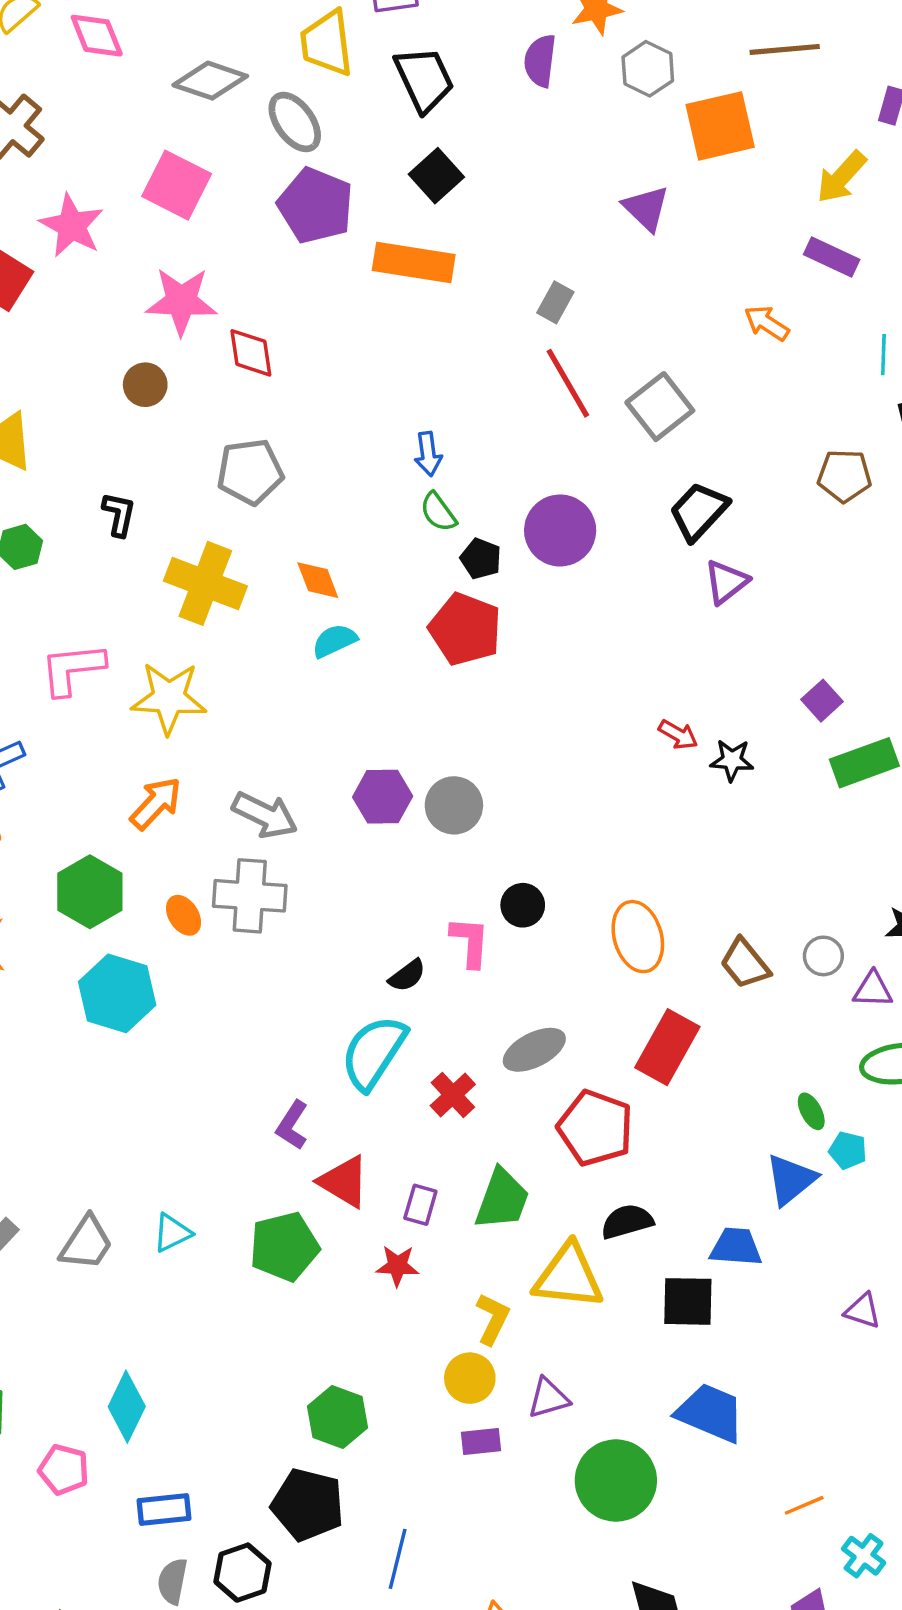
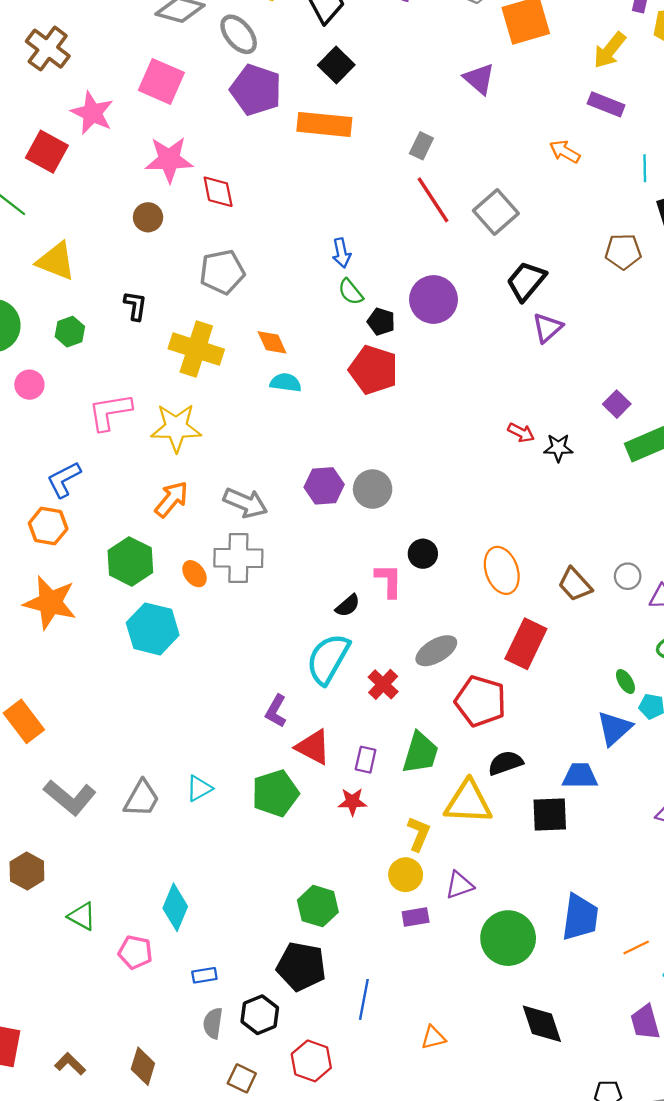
cyan semicircle: (334, 641) -> (286, 383), turned 36
blue trapezoid: (710, 1413) -> (580, 917), moved, turned 78
blue rectangle: (164, 1510) -> (204, 975), size x0.7

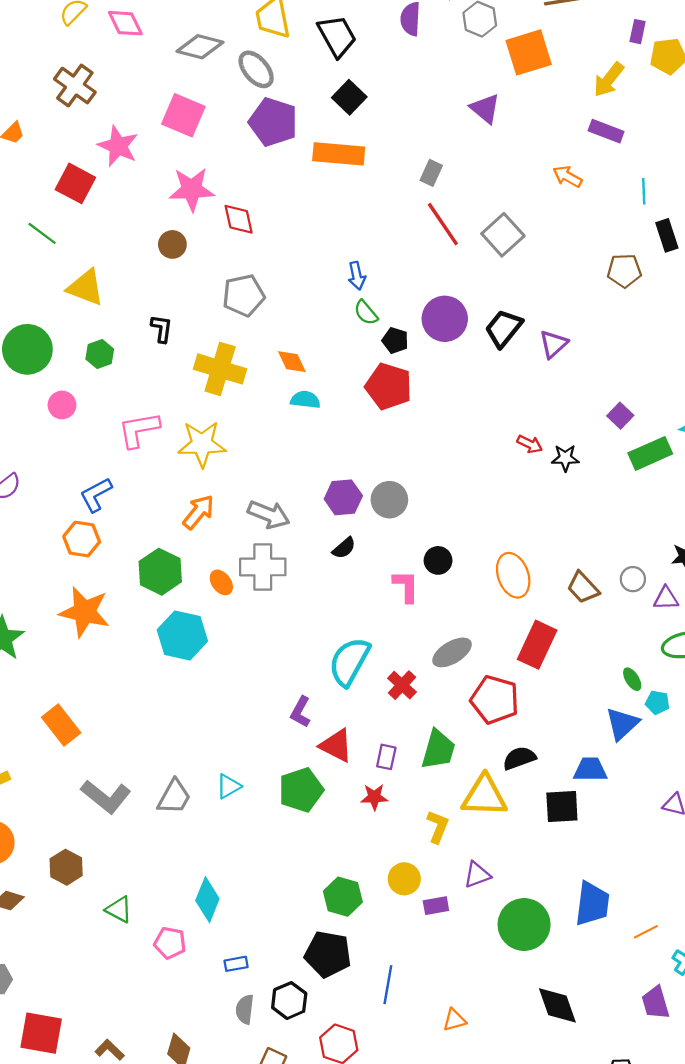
black trapezoid: (526, 281) -> (504, 328), moved
black semicircle: (348, 606) -> (344, 548), moved
yellow circle: (406, 875) -> (404, 879), moved

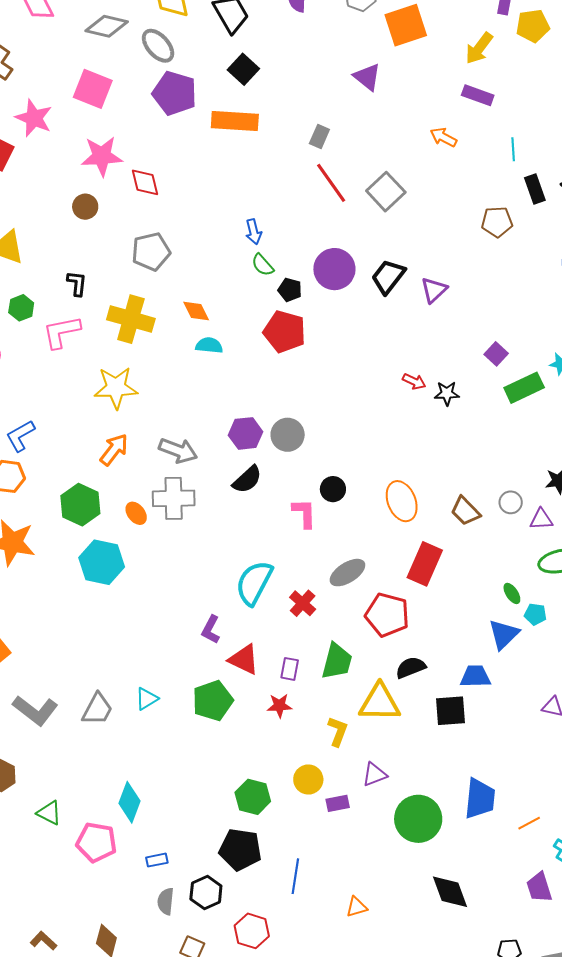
pink L-shape: (139, 430) -> (61, 332), moved
black semicircle: (344, 548) -> (247, 480), size x1.4
pink pentagon: (170, 943) -> (96, 842), size x1.4

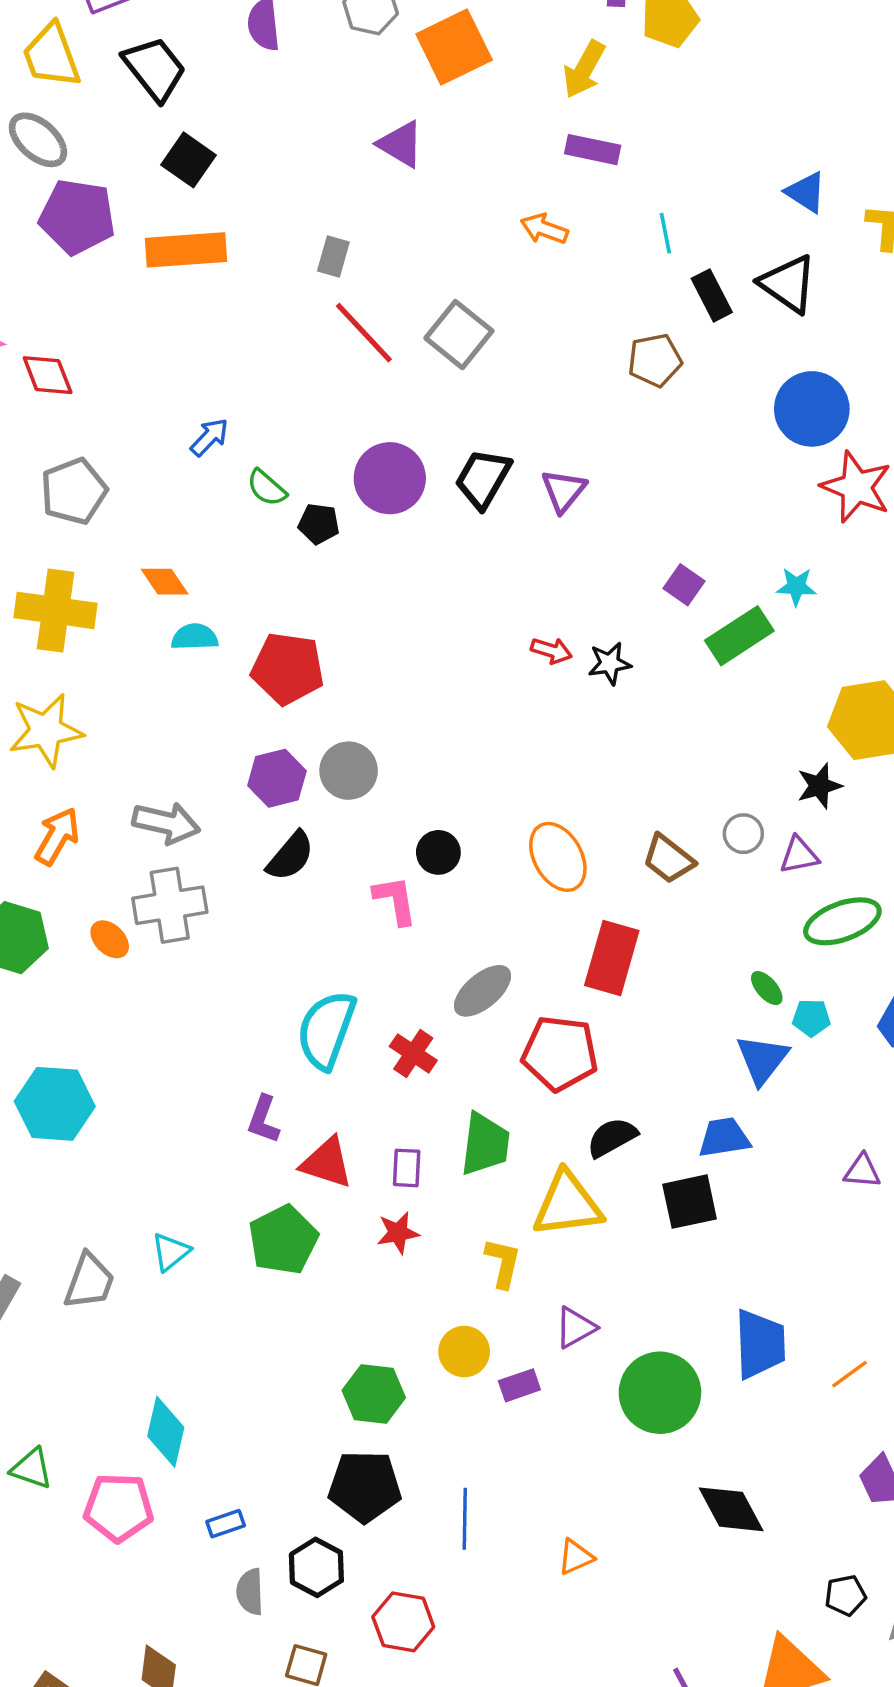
blue arrow: (254, 232) -> (209, 437), moved, turned -115
red pentagon: (285, 332) -> (288, 668), moved
cyan hexagon: (102, 562) -> (55, 1104), moved

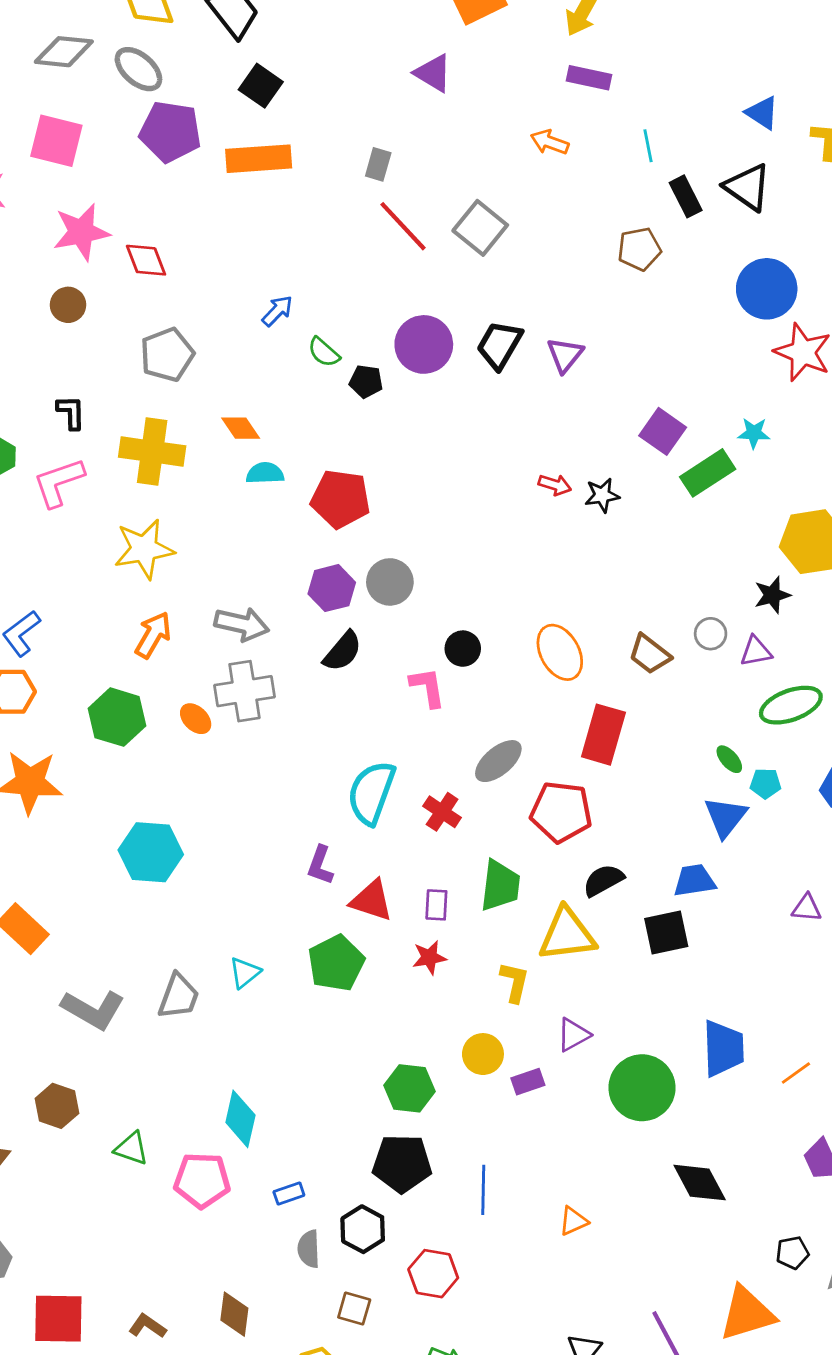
purple square: (684, 585) -> (663, 431), size x1.4

